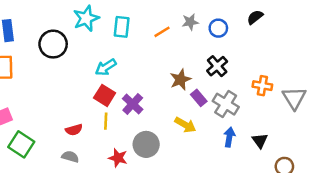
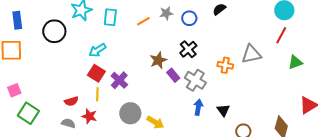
gray triangle: (294, 98) -> (251, 54), moved, turned 50
yellow arrow: (185, 125) -> (155, 122), moved
red star: (118, 158) -> (89, 116), moved

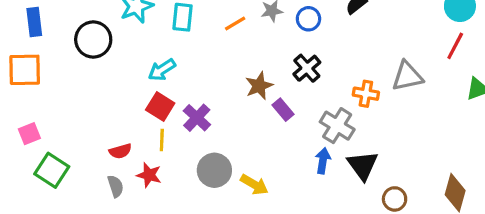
gray cross: (195, 80) -> (337, 126), moved
black triangle: (223, 110) -> (363, 165), size x1.5
gray semicircle: (68, 123) -> (116, 186), turned 56

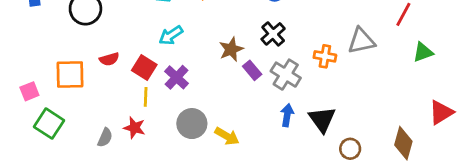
orange square: (25, 70) -> (70, 75), moved
cyan arrow: (162, 70) -> (171, 35), moved
gray cross: (337, 126) -> (286, 75), moved
red semicircle: (120, 151) -> (109, 59), moved
gray semicircle: (116, 186) -> (105, 138), turned 42

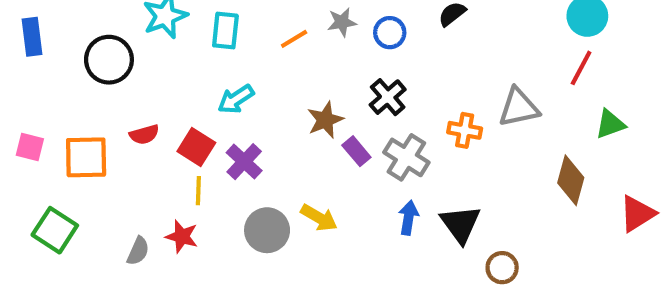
pink square: (29, 91) -> (30, 147), moved, turned 36
yellow arrow: (227, 136) -> (319, 218), moved
brown diamond: (403, 143) -> (571, 180), moved

